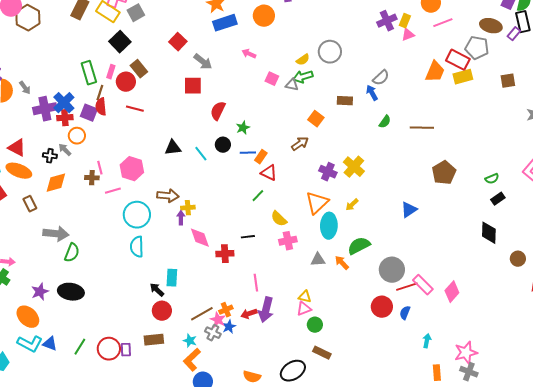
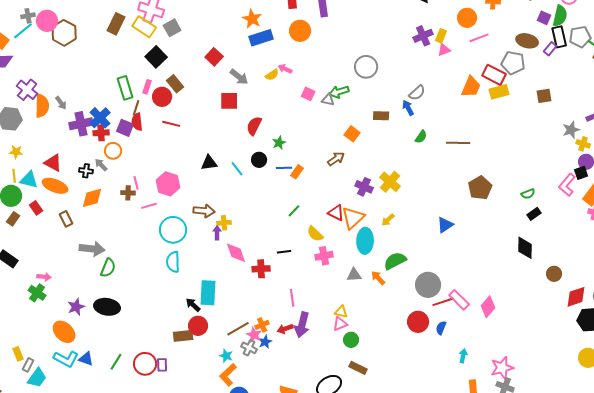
yellow semicircle: (303, 60) -> (272, 75), moved
red triangle: (269, 173) -> (336, 213), moved
cyan rectangle: (172, 278) -> (208, 293), size x1.4
brown rectangle: (154, 340) -> (183, 336), moved

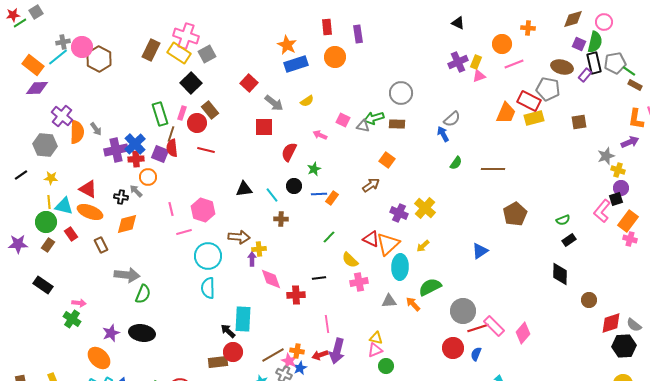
pink arrow: (285, 69) -> (320, 135), moved
brown rectangle: (381, 116) -> (397, 124), moved
brown cross: (128, 193) -> (281, 219), moved
orange cross: (262, 325) -> (297, 351), turned 32

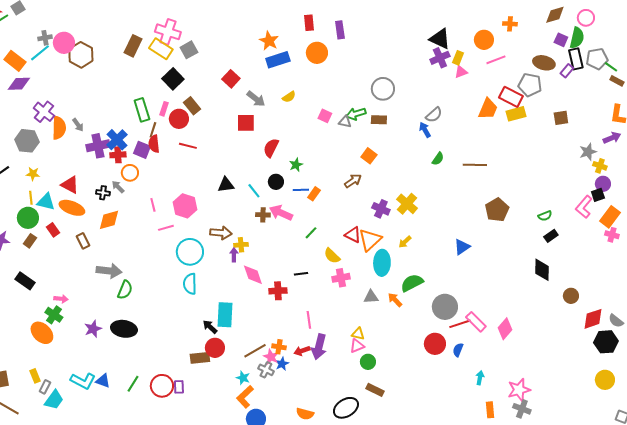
black triangle: (458, 23) -> (440, 39), moved, size x1.6
pink arrow: (320, 135) -> (281, 213), moved, size x1.6
orange ellipse: (99, 358) -> (42, 333), moved

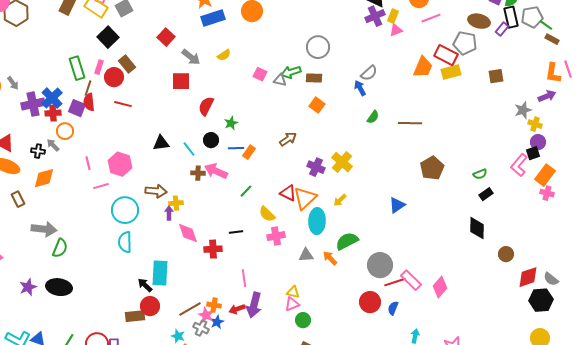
orange square: (369, 156) -> (317, 105), moved

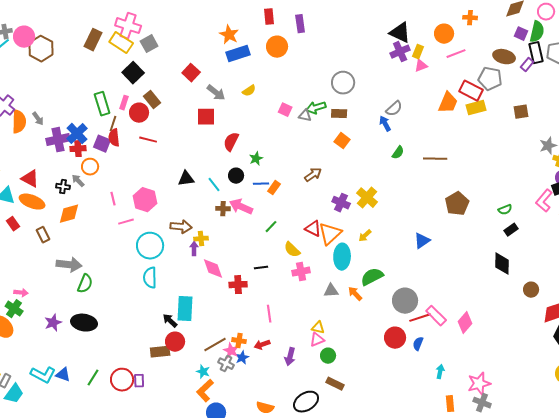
purple arrow: (254, 305) -> (290, 357), moved, size x0.7

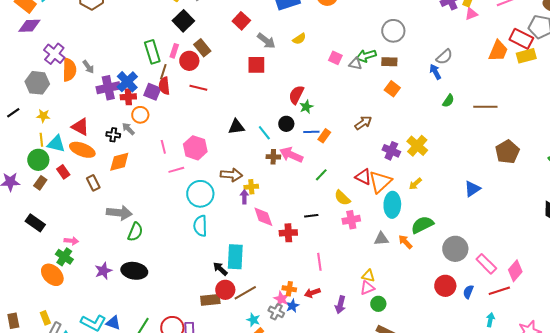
red semicircle: (231, 142) -> (296, 95), moved
red line: (420, 318) -> (499, 291), moved
brown line: (215, 345) -> (245, 293), moved

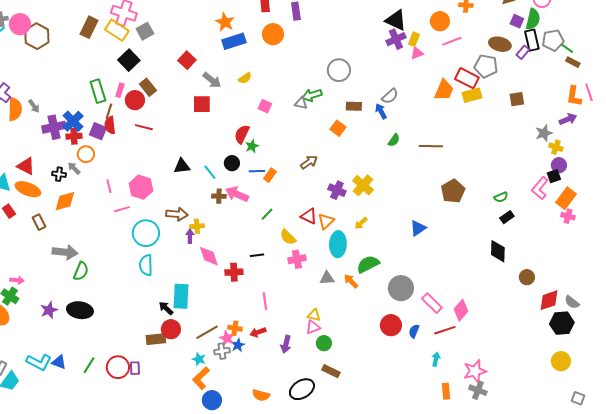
pink square: (335, 58) -> (265, 106), moved
brown rectangle: (389, 62) -> (354, 106), moved
orange triangle: (380, 182) -> (326, 221), size x0.7
brown line: (245, 293) -> (207, 332), moved
gray cross: (276, 312) -> (222, 351), turned -35

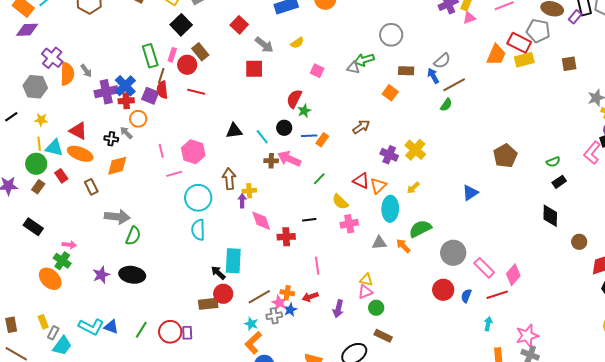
brown line: (431, 146) -> (454, 85), moved, turned -30
brown arrow: (177, 214) -> (229, 179), turned -100

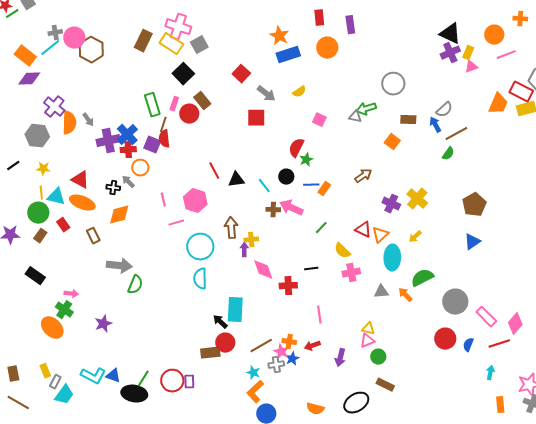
red line: (196, 92) -> (214, 171), moved, turned 48
brown pentagon: (505, 156) -> (474, 205), moved
black ellipse: (132, 275) -> (134, 394), moved

